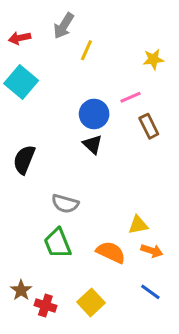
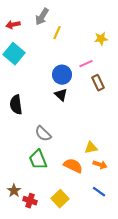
black semicircle: (24, 160) -> (16, 105), turned -30
gray semicircle: (65, 204) -> (43, 134), turned 30

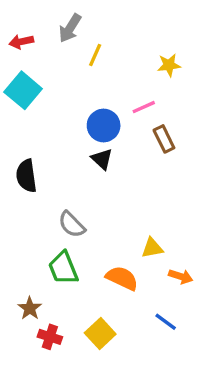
orange arrow: (100, 165) -> (181, 276), moved
brown star: (14, 191) -> (30, 308), moved

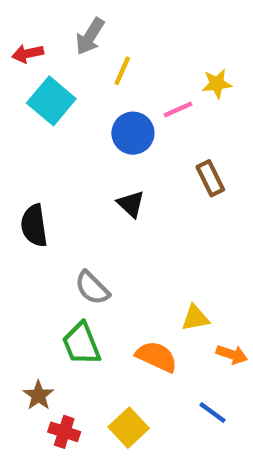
cyan square: (23, 90) -> (51, 101), moved
pink line: (144, 107) -> (178, 109), moved
blue circle: (104, 125) -> (133, 133), moved

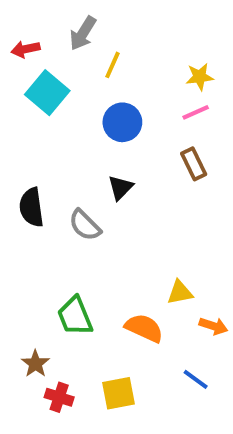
pink line: (178, 109) -> (196, 112), moved
black triangle: (131, 204) -> (120, 188), turned 32
gray semicircle: (92, 288) -> (85, 225), moved
yellow square: (129, 428) -> (118, 393), turned 32

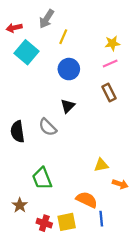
black semicircle: (31, 207) -> (17, 132), moved
orange semicircle: (144, 328) -> (87, 200), moved
blue line: (196, 379) -> (101, 219), moved, turned 48
red cross: (59, 397) -> (44, 223), moved

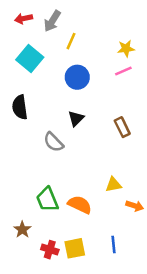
red arrow: (14, 28) -> (24, 19), moved
brown rectangle: (109, 92) -> (122, 127), moved
black semicircle: (17, 132) -> (20, 107), moved
orange semicircle: (87, 200) -> (80, 205), moved

